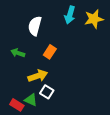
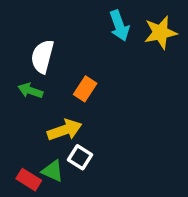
cyan arrow: (70, 15) -> (119, 26), turned -36
white semicircle: (35, 26) -> (42, 56), moved

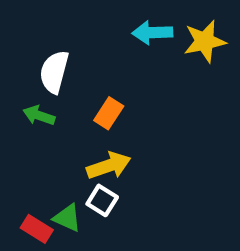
cyan arrow: (119, 26) -> (152, 33), turned 108
yellow arrow: (65, 130) -> (109, 166), moved

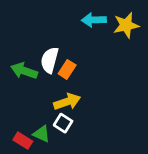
white semicircle: (54, 72) -> (50, 60), moved
green arrow: (39, 115) -> (24, 71), size x1.4

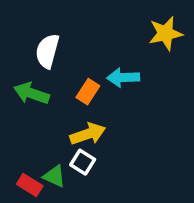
cyan arrow: (94, 20) -> (123, 78), moved
white semicircle: (50, 60) -> (47, 51), moved

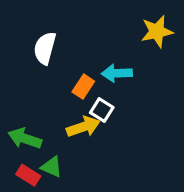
green arrow: (31, 93) -> (25, 138), moved
white square: (83, 162) -> (102, 110), moved

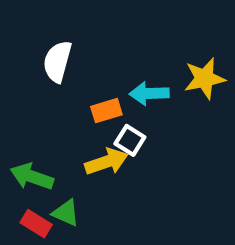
yellow star: (157, 31) -> (205, 79), moved
orange rectangle: (83, 87) -> (106, 111), turned 40

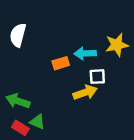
white semicircle: (57, 62) -> (18, 35), moved
white square: (130, 140) -> (97, 77), moved, turned -35
yellow arrow: (106, 162) -> (85, 92), moved

